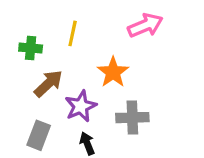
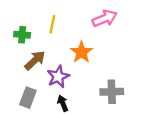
gray cross: (132, 118) -> (112, 92), moved

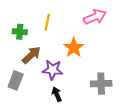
purple star: (58, 77) -> (53, 70), turned 30
gray rectangle: (28, 98) -> (16, 80), moved

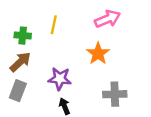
orange star: (74, 48) -> (98, 54), moved
brown arrow: (31, 55) -> (20, 62), moved

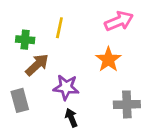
brown arrow: (20, 62) -> (37, 65), moved
gray rectangle: (18, 91) -> (20, 100), turned -36

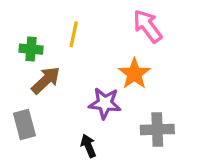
pink arrow: (119, 21) -> (147, 26), turned -104
purple star: (66, 87) -> (105, 103), moved

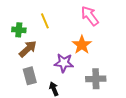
yellow line: (74, 34) -> (45, 21), turned -35
gray rectangle: (24, 125) -> (30, 76), moved

